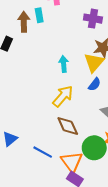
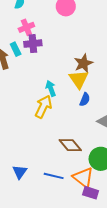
purple cross: (93, 19) -> (33, 44), moved
yellow arrow: (63, 96) -> (43, 107), moved

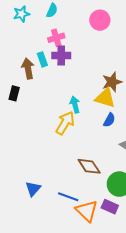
yellow triangle: (79, 79) -> (105, 98), turned -45
orange triangle: (83, 178) -> (87, 211), moved
purple rectangle: (91, 193) -> (110, 207), moved

